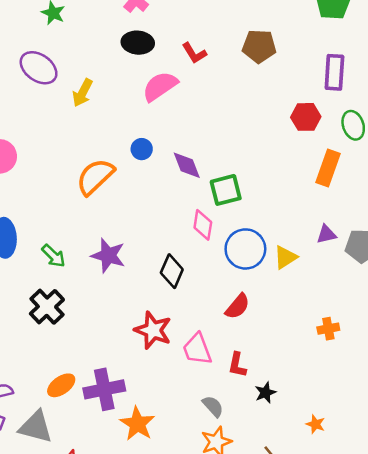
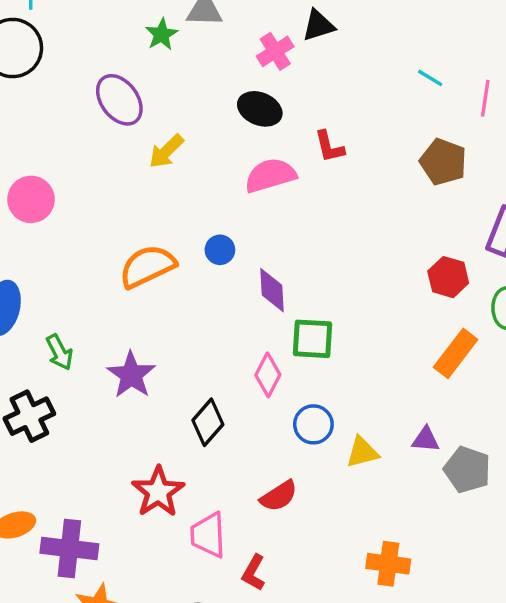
brown pentagon: (259, 46) -> (443, 162), moved
blue circle: (245, 249) -> (313, 424), size x0.7
orange cross: (328, 329) -> (388, 564), size x1.4

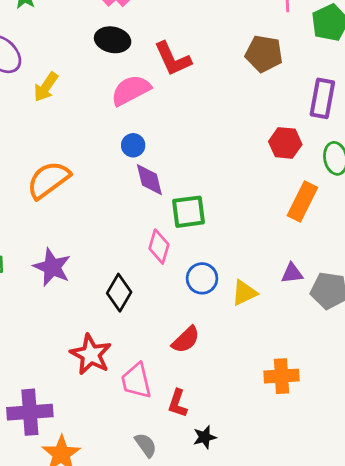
red L-shape: (329, 147) -> (173, 59), size x1.4
blue circle: (220, 250) -> (133, 145), moved

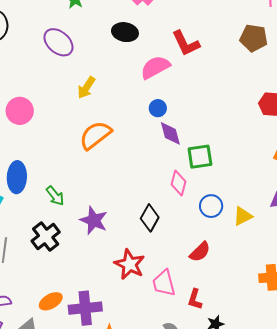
black ellipse: (113, 40) -> (125, 32), moved
yellow arrow: (46, 87) -> (86, 88), moved
purple star: (52, 267) -> (94, 220), moved

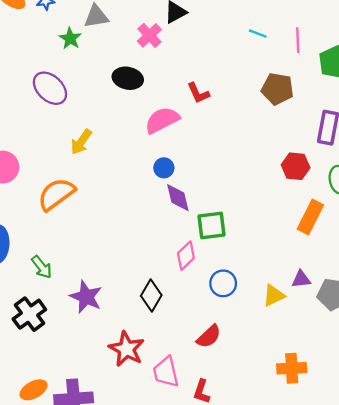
red L-shape: (186, 43) -> (198, 93), size x0.7
orange semicircle: (95, 135) -> (56, 194), moved
pink diamond: (179, 183) -> (186, 256), turned 30
yellow triangle: (243, 216) -> (274, 295), moved

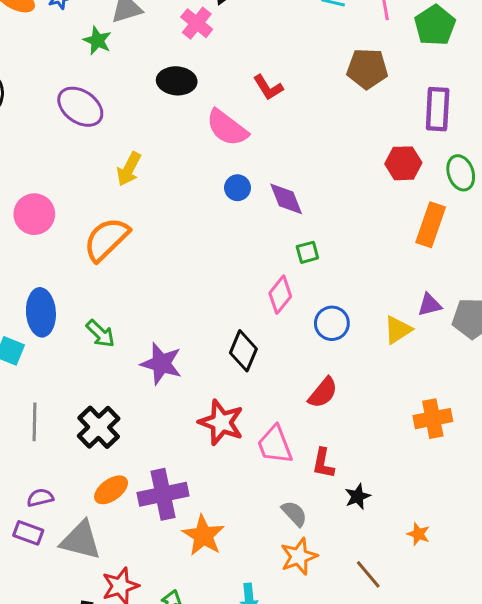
pink semicircle: (162, 120) -> (227, 128), turned -108
purple diamond: (178, 198) -> (286, 199), moved
green square: (212, 225) -> (307, 252), size x0.6
black cross: (29, 314) -> (99, 427), moved

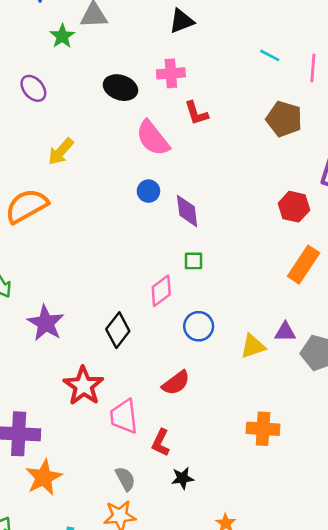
pink cross: (197, 23) -> (171, 73), moved, turned 32
purple ellipse: (80, 107) -> (33, 88), size x0.7

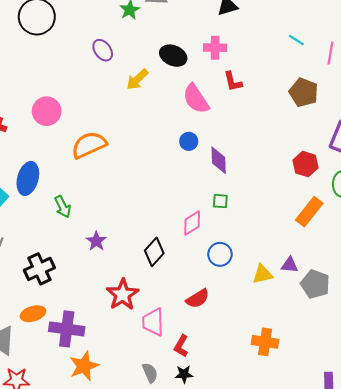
yellow arrow: (61, 152) -> (137, 79), moved
purple star: (46, 323) -> (96, 241), size x0.7
black star: (183, 478) -> (184, 374), moved

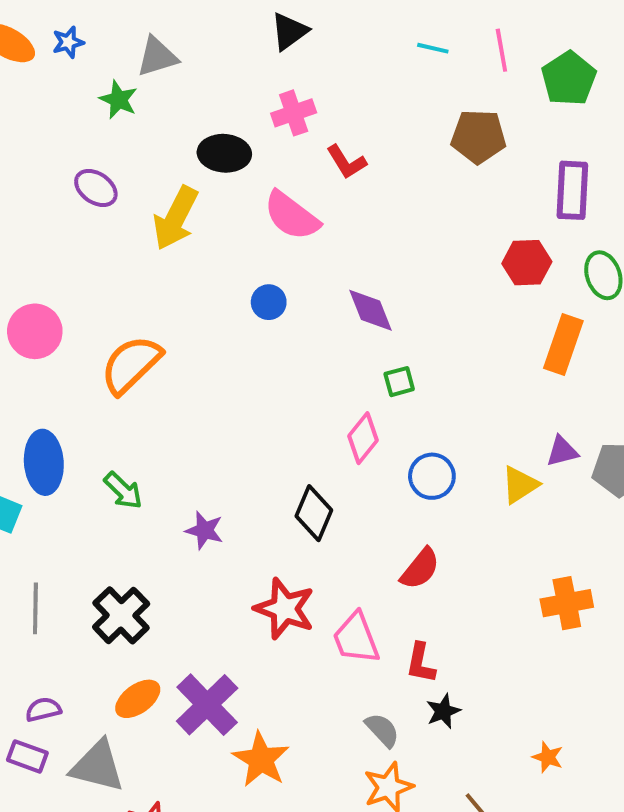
yellow arrow: (137, 79) -> (176, 218), size x1.4
blue circle: (189, 141) -> (269, 302), moved
purple cross: (67, 329) -> (207, 705), turned -32

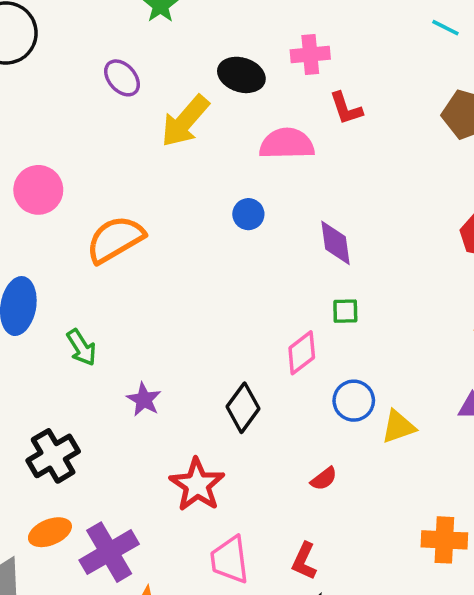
pink semicircle: (292, 216) -> (287, 144), turned 128
yellow triangle: (520, 485) -> (398, 427), moved
red semicircle: (420, 569) -> (324, 479), size x0.7
pink trapezoid: (356, 638) -> (230, 560), moved

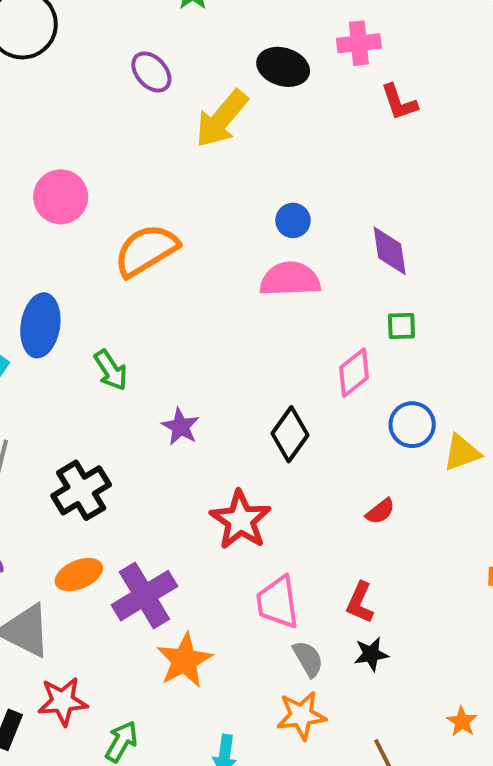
pink semicircle: (287, 144) -> (290, 279), moved

